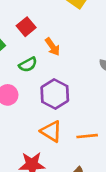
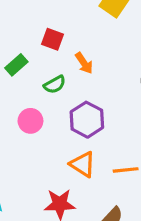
red square: (26, 27) -> (53, 39), turned -30

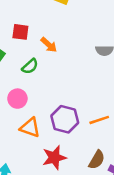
purple hexagon: (87, 120) -> (65, 119), moved
orange triangle: (83, 164) -> (30, 128), moved

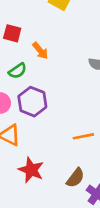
purple hexagon: (65, 119) -> (32, 102), moved
red star: (54, 158) -> (31, 170), turned 30

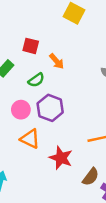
red star: (31, 170) -> (61, 158), moved

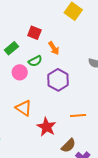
purple hexagon: (50, 108) -> (58, 80), moved
pink circle: (21, 110) -> (20, 72), moved

